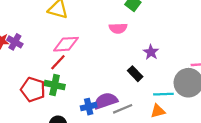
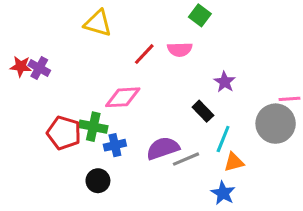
pink diamond: (66, 44) -> (123, 97), moved
red line: (58, 62) -> (144, 54), moved
cyan line: (163, 94) -> (223, 139), moved, turned -66
blue cross: (89, 107) -> (115, 145), moved

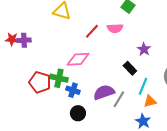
purple cross: (39, 68) -> (24, 40), turned -32
blue cross: (115, 145) -> (73, 90), turned 32
gray line: (186, 159) -> (119, 99), turned -36
black circle: (98, 181) -> (78, 113), moved

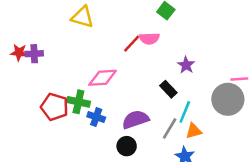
red line: (92, 31) -> (132, 44), moved
gray line: (119, 99) -> (170, 128), moved
black circle: (78, 113) -> (127, 146), moved

